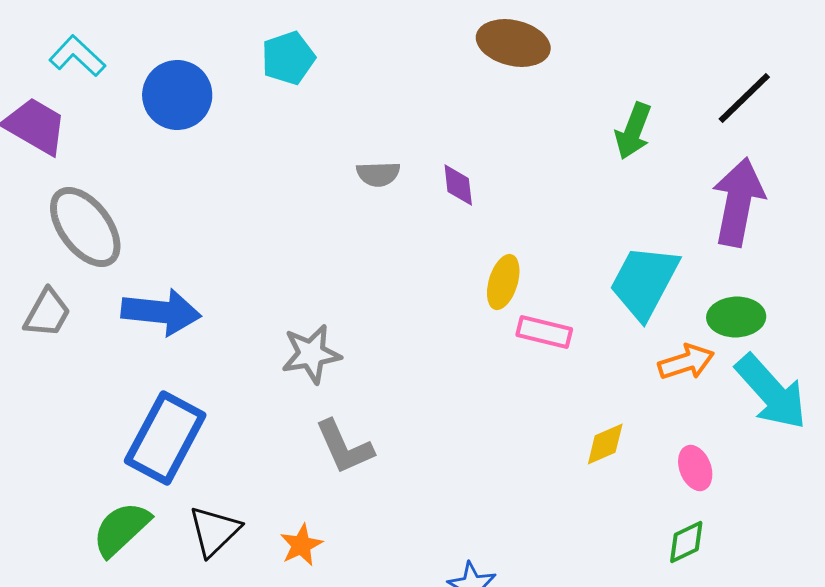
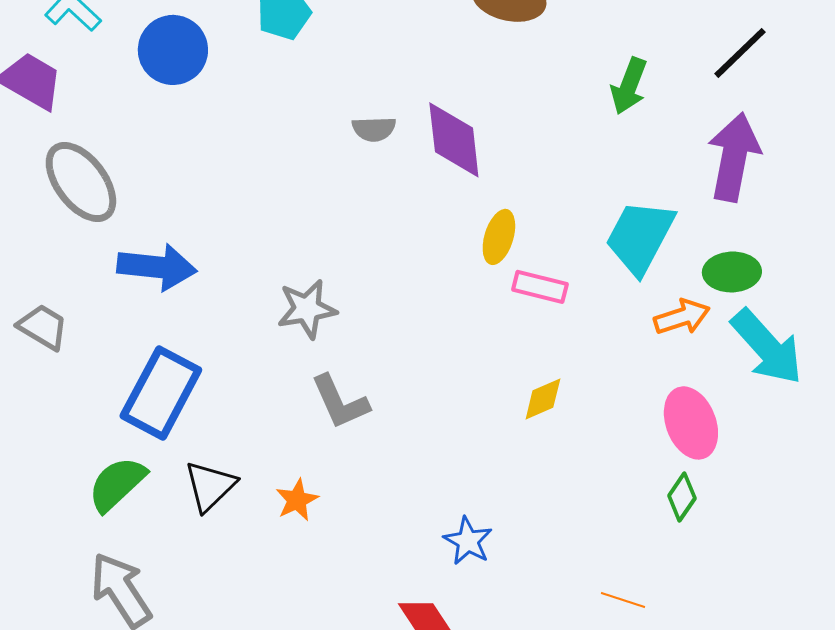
purple diamond: (458, 185) -> (454, 140), size x1.8
gray trapezoid: (47, 313) -> (43, 327), moved, turned -88
yellow diamond: (605, 444) -> (543, 399), moved
pink ellipse: (695, 468) -> (691, 423), size x1.6
green diamond: (686, 542) -> (682, 497), turned -30

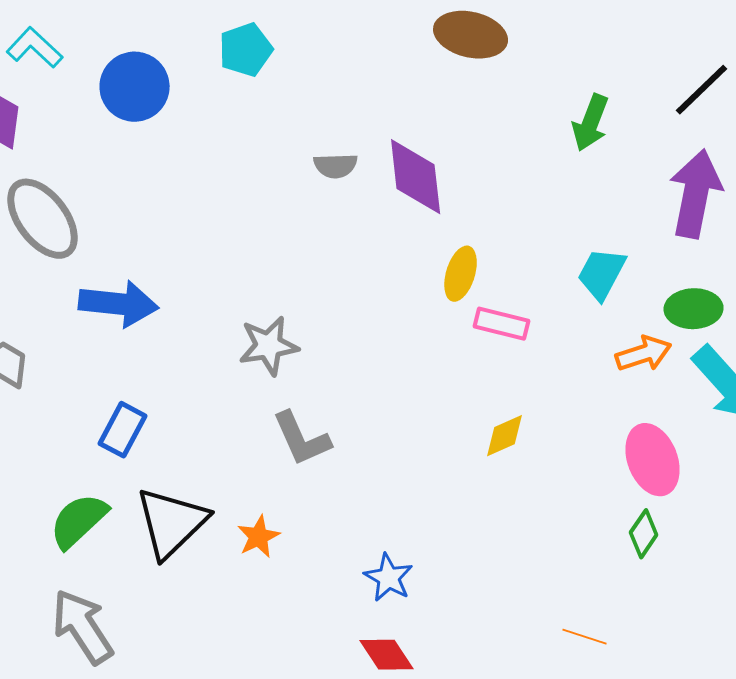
cyan trapezoid: (640, 237) -> (602, 274), size x0.7
blue rectangle: (161, 393) -> (123, 430), size x0.6
black triangle: (210, 486) -> (172, 523), size x1.4
blue star: (468, 541) -> (389, 578), moved

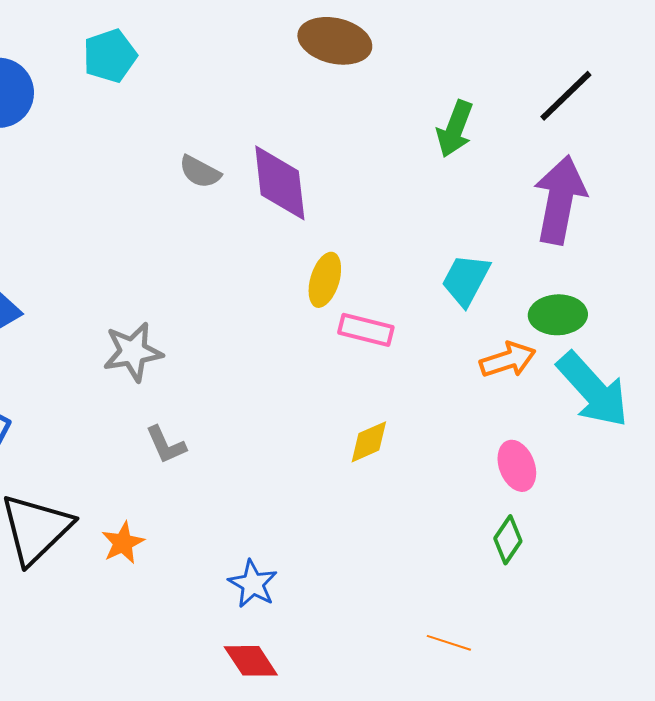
gray semicircle: (336, 166) -> (200, 172), turned 30
gray L-shape: (302, 439) -> (166, 445), size x0.7
pink ellipse: (653, 460) -> (517, 466), size x0.7

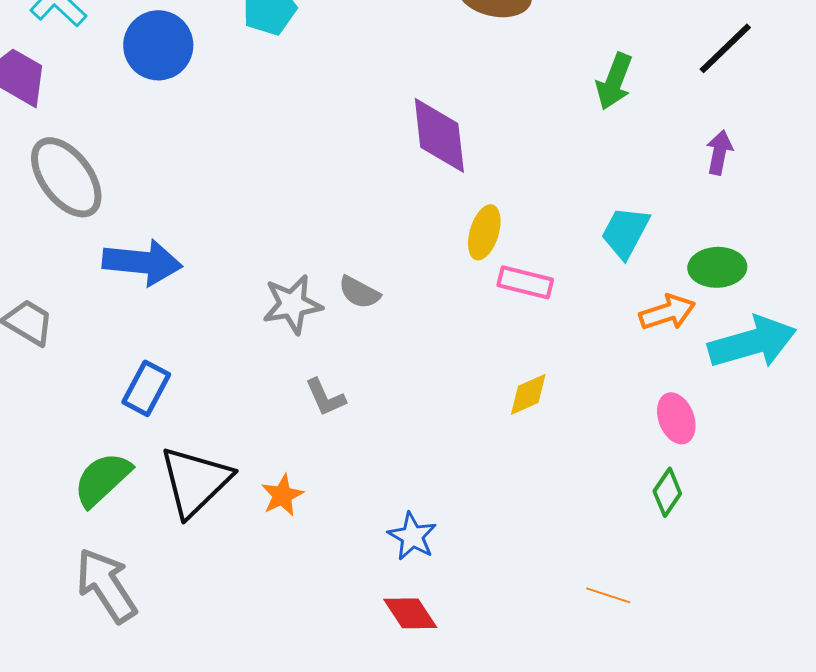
gray semicircle: (200, 172) -> (359, 292), moved
purple arrow: (560, 200) -> (719, 152), size x0.5
cyan arrow: (593, 390) -> (752, 342), turned -64

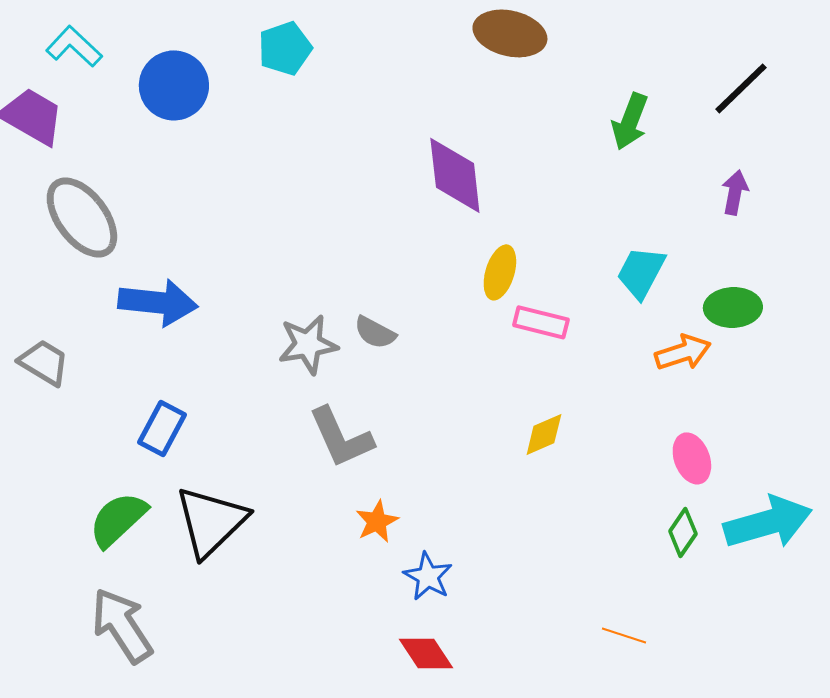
cyan arrow: (752, 342) -> (768, 522), moved
gray L-shape: (325, 397) -> (341, 437), size x1.6
orange star: (282, 495) -> (377, 521), moved

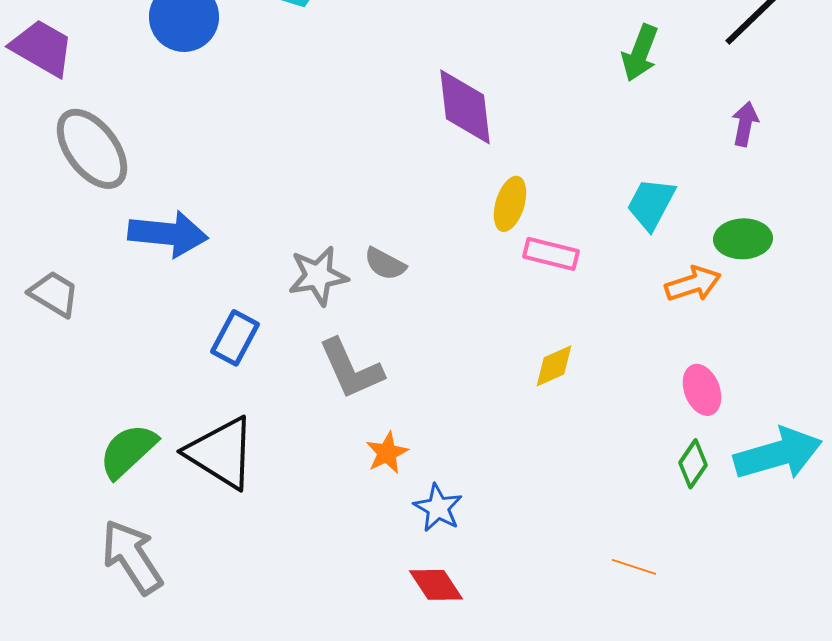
blue rectangle: (162, 428) -> (235, 338), moved
black triangle: (211, 521) -> (221, 453), turned -44

